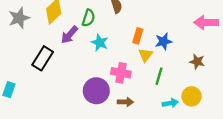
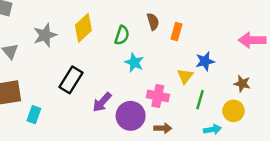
purple arrow: (69, 35) -> (102, 102), moved
orange rectangle: (138, 36) -> (176, 31), moved
yellow circle: (192, 96) -> (233, 111), moved

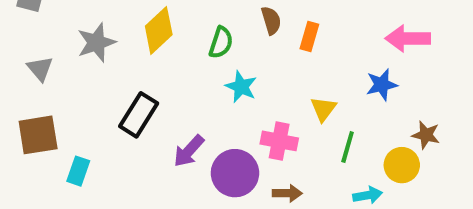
pink arrow: (252, 40) -> (408, 38), moved
blue star: (205, 61) -> (382, 85), moved
brown star: (242, 84) -> (426, 135), moved

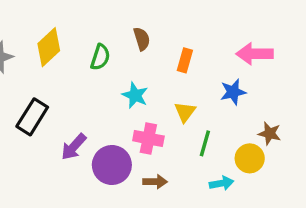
orange rectangle: (309, 36) -> (185, 60), moved
cyan star: (241, 87) -> (135, 95), moved

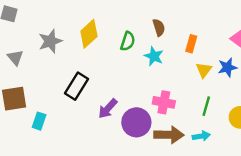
cyan star: (135, 95) -> (154, 56), moved
yellow triangle: (185, 112) -> (204, 70), moved
brown arrow: (155, 182) -> (169, 135), size x1.6
cyan arrow: (221, 183) -> (201, 136), moved

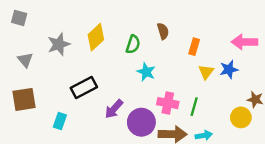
cyan star: (154, 56) -> (146, 72), moved
black rectangle: (76, 86) -> (84, 87), turned 30
green line: (206, 106) -> (194, 107), moved
cyan rectangle: (39, 121) -> (60, 121), moved

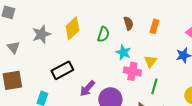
orange rectangle: (194, 47) -> (154, 26), moved
cyan star: (146, 72) -> (123, 52), moved
yellow triangle: (206, 72) -> (150, 61), moved
pink cross: (168, 103) -> (132, 71), moved

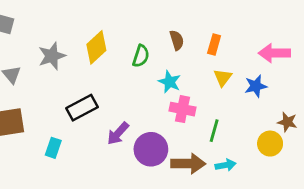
yellow triangle: (150, 61) -> (223, 78), moved

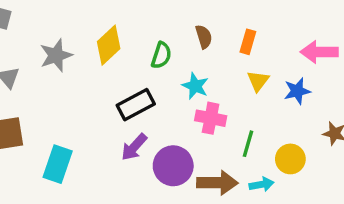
black rectangle: (82, 108) -> (136, 105), moved
yellow circle: (270, 144) -> (290, 159), moved
cyan rectangle: (53, 148) -> (58, 164), size x1.5

